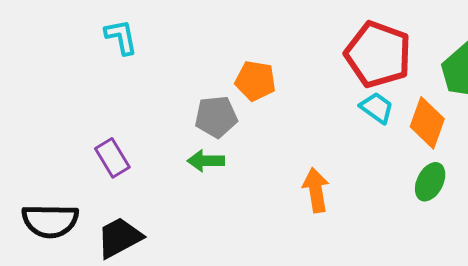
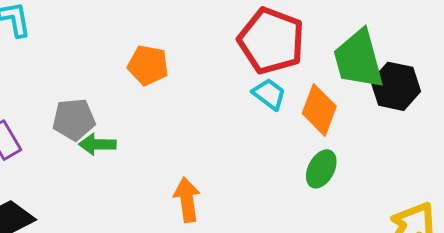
gray pentagon: (216, 117) -> (74, 119), moved
orange arrow: (316, 190) -> (187, 200), moved

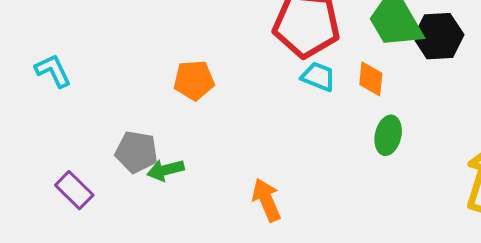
orange diamond: (319, 110) -> (371, 79), size x0.7
gray pentagon: (74, 119) -> (136, 152), turned 30

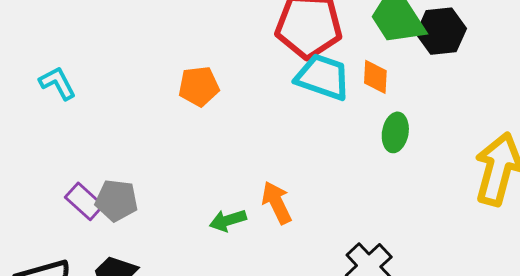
cyan trapezoid: (318, 77) -> (323, 77), size x1.6
gray pentagon: (136, 152) -> (116, 200), moved
green arrow: (166, 170) -> (228, 220), moved

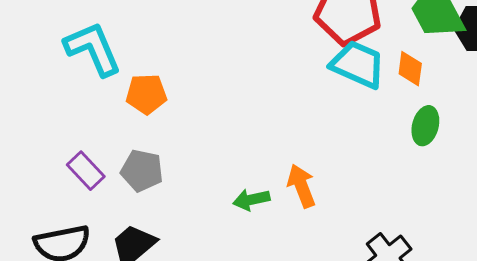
cyan L-shape: (58, 83) -> (93, 49), size x1.6
orange pentagon: (199, 86) -> (146, 94), moved
purple rectangle: (84, 201) -> (86, 171), moved

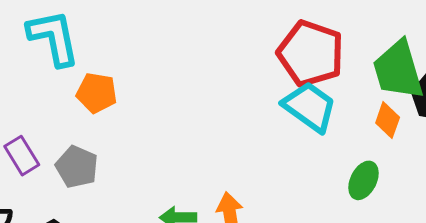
orange diamond: (410, 69) -> (388, 120), moved

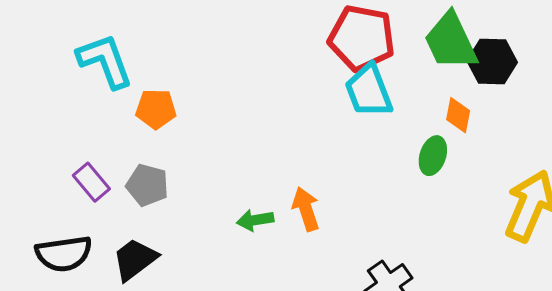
cyan trapezoid: (310, 107) -> (369, 91), turned -138
orange diamond: (388, 120) -> (458, 115), moved

